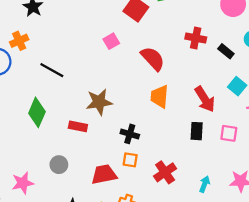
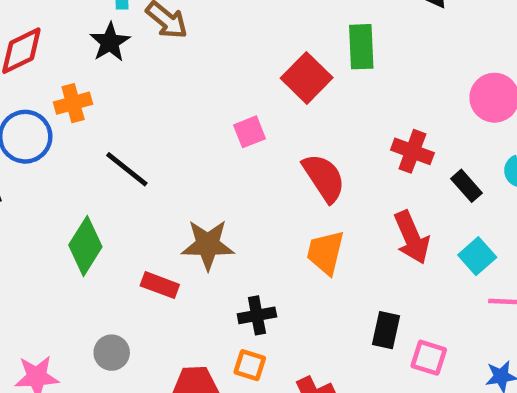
red arrow: (205, 99) -> (412, 237), moved
pink square: (229, 133) -> (429, 358), moved
black cross: (130, 134) -> (257, 315), turned -36

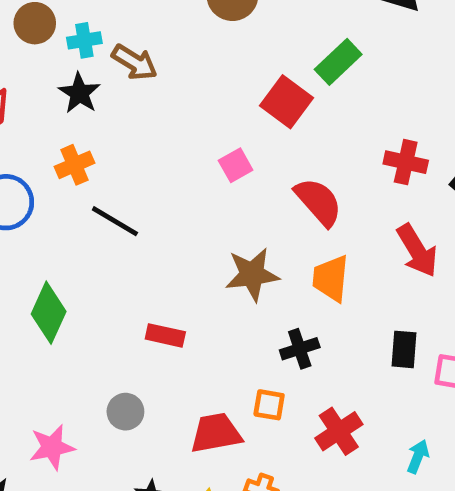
green rectangle: (361, 47) -> (338, 62), turned 57
orange cross: (73, 103) -> (74, 165), moved
brown star: (208, 245) -> (252, 274), moved
green diamond: (85, 246) -> (49, 313), moved
black cross: (257, 315) -> (300, 349), moved

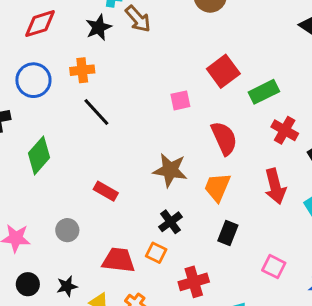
green rectangle: (338, 62) -> (264, 92), moved
black cross: (300, 349) -> (170, 222), moved, turned -35
black rectangle: (404, 349) -> (228, 233), moved

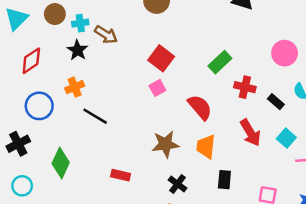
red square: (223, 71) -> (161, 58), moved

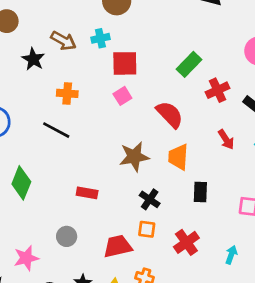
cyan cross: (80, 23) -> (100, 38), moved
red square: (161, 58) -> (125, 63), turned -35
orange cross: (75, 87) -> (67, 93), moved, turned 30
red cross: (245, 87) -> (218, 90), turned -35
red arrow: (250, 133) -> (226, 139), size x0.7

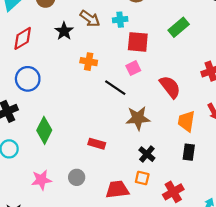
green rectangle: (189, 64) -> (179, 27), moved
black line: (56, 130) -> (115, 88), moved
orange trapezoid: (178, 157) -> (186, 121), moved
pink star: (26, 258) -> (41, 180), moved

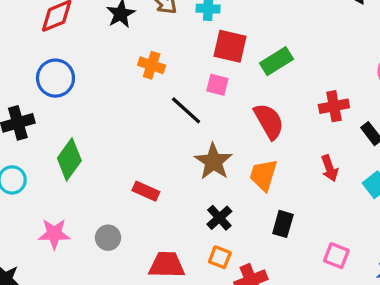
green rectangle: (179, 27) -> (277, 61), moved
pink square: (133, 68) -> (217, 85), turned 32
brown star: (138, 118) -> (214, 162), turned 30
orange trapezoid: (186, 121) -> (263, 175), moved
orange square: (142, 178) -> (220, 257), moved

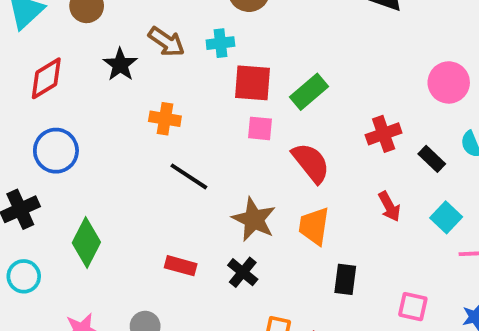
pink square: (217, 85) -> (260, 128), moved
black line: (186, 110) -> (189, 176), moved
black cross: (219, 218) -> (243, 272), moved

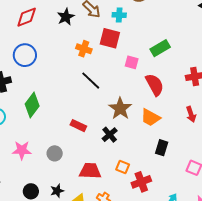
red square: (252, 83) -> (110, 38), moved
orange trapezoid: (314, 226) -> (150, 117), turned -80

